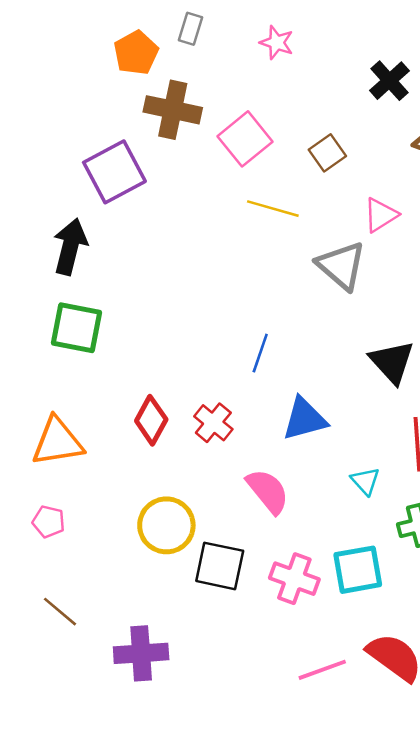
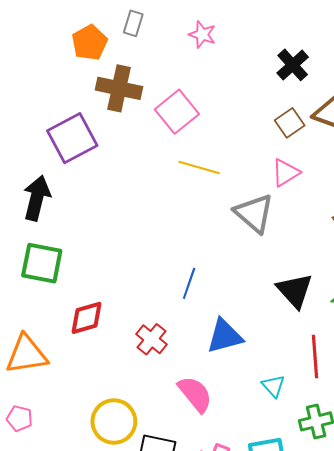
brown square: (327, 153) -> (290, 123), moved
red diamond: (151, 420) -> (86, 318), moved, turned 45

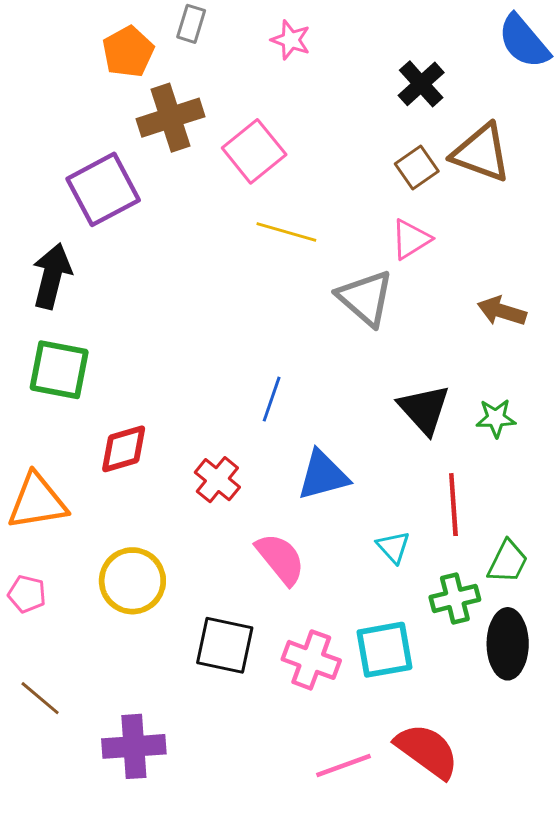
brown cross: (119, 88) -> (171, 118), turned -30
yellow circle: (114, 421) -> (132, 581), moved

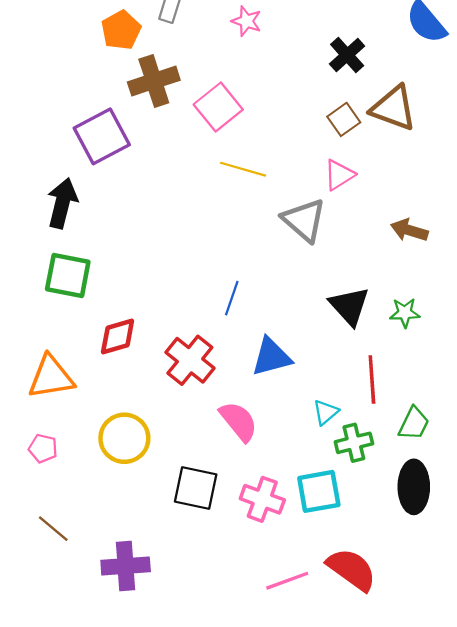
red cross: (217, 480) -> (190, 360), size x1.4
cyan triangle: (393, 547) -> (326, 412), turned 32
green cross: (455, 598) -> (354, 443), moved

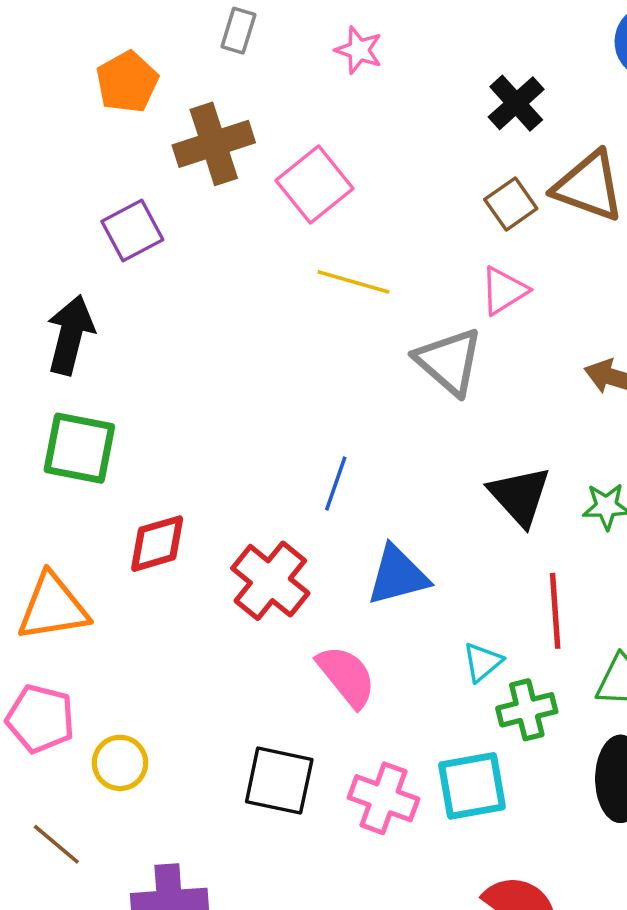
orange pentagon: (121, 30) -> (127, 82), moved
purple square: (102, 136) -> (132, 231), size x0.7
yellow circle: (124, 438) -> (120, 763), moved, size x0.7
pink pentagon: (43, 448) -> (40, 719), size x1.5

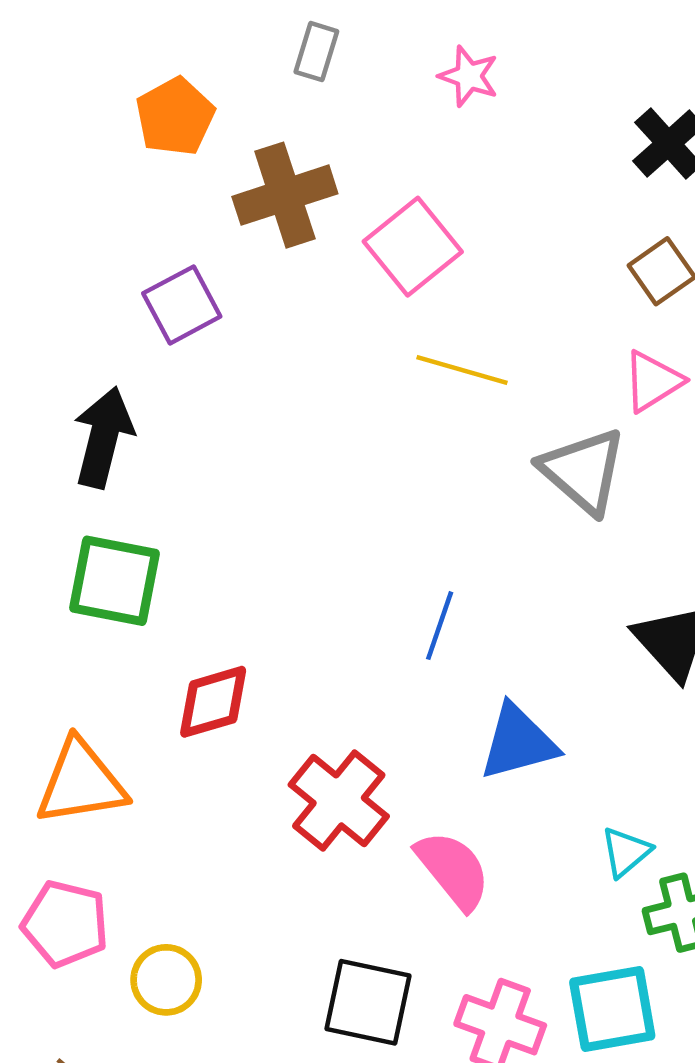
red cross: (270, 581) -> (339, 800), moved

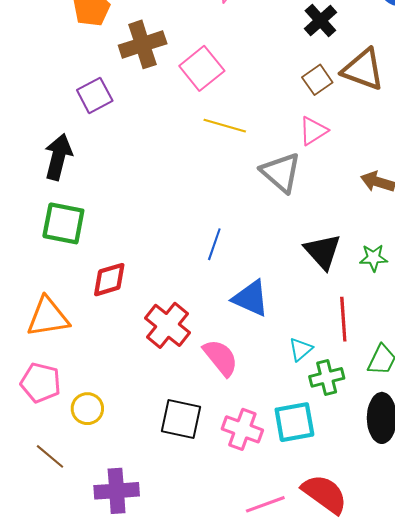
blue triangle: (518, 742) -> (251, 298), turned 39

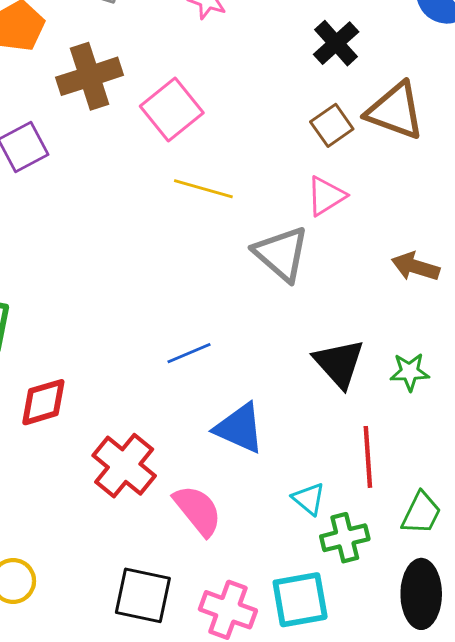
blue line: (214, 244) -> (189, 353), turned 48
cyan triangle: (301, 349) -> (309, 499), turned -40

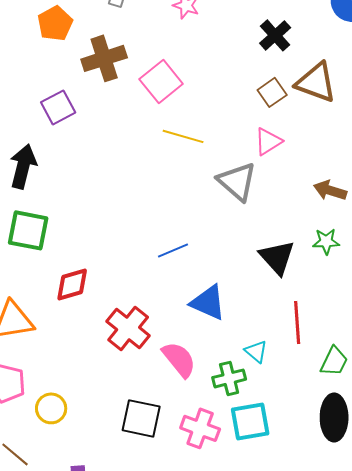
green star: (410, 372) -> (326, 241), moved
green cross: (345, 538) -> (229, 378), moved

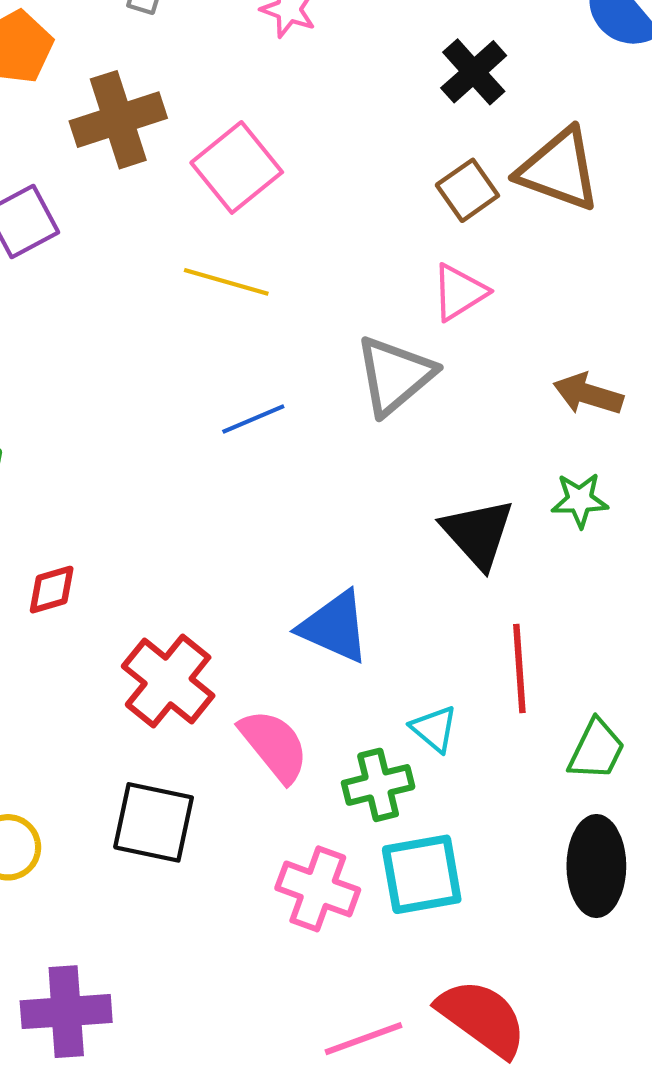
yellow line: (183, 136) -> (226, 282), moved
gray triangle: (237, 181) -> (395, 375), turned 39
blue line: (173, 250) -> (253, 419), moved
red diamond: (72, 284) -> (52, 590), size x0.7
black square: (141, 418) -> (154, 822), moved

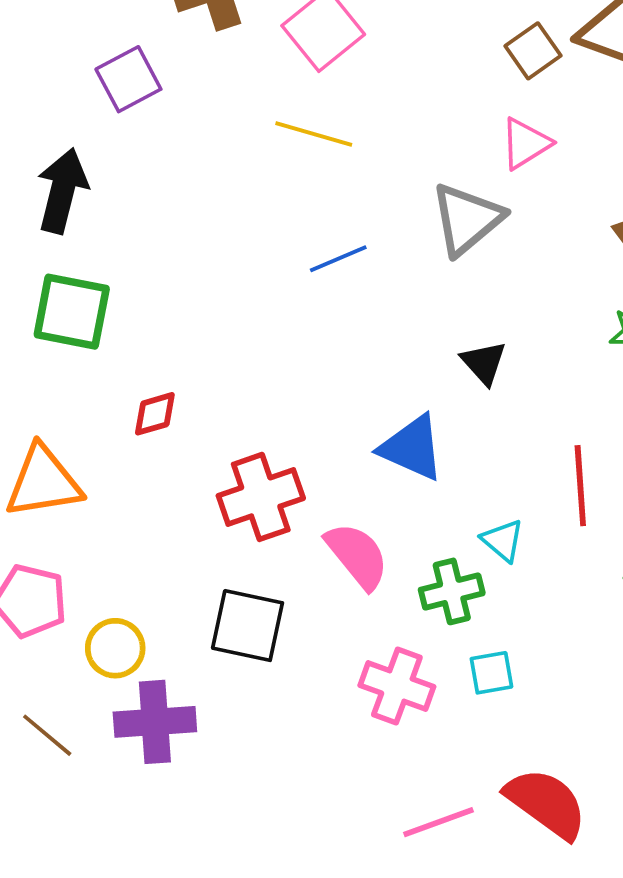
black triangle: (478, 533) -> (484, 363), moved, size x0.7
red cross: (168, 681) -> (261, 497), turned 32
cyan square: (422, 874) -> (491, 673), size x0.6
purple cross: (66, 1012) -> (155, 722), moved

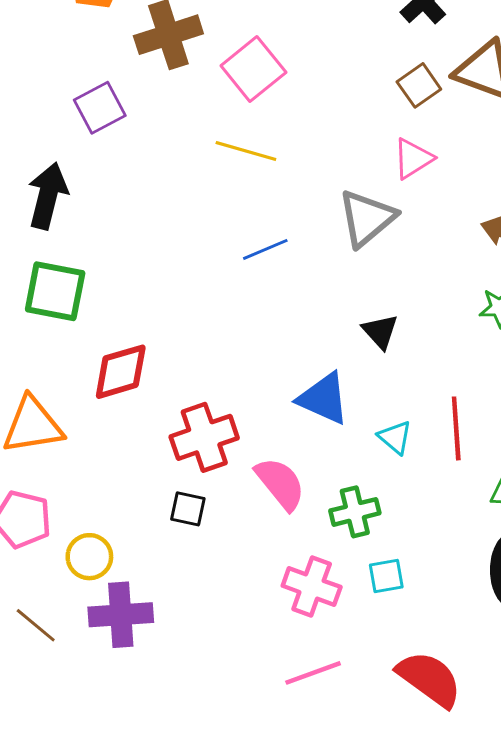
red diamond: (155, 414) -> (121, 372), size x1.6
cyan triangle: (503, 540) -> (395, 437), moved
black square: (248, 626) -> (188, 509), moved, size x0.6
pink line: (438, 822) -> (313, 673), moved

